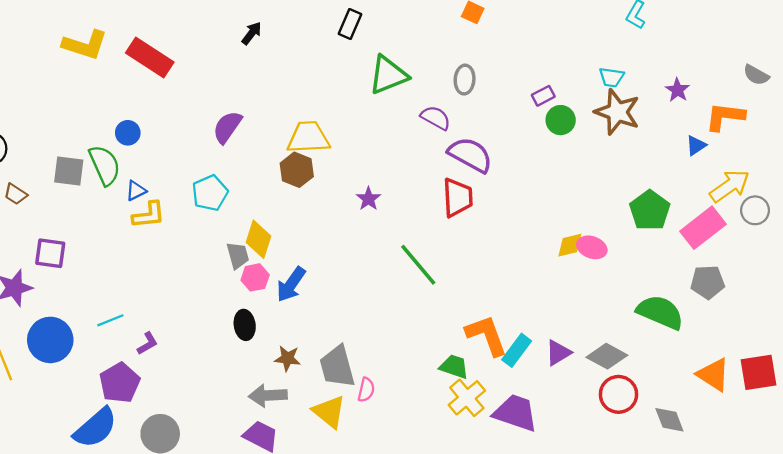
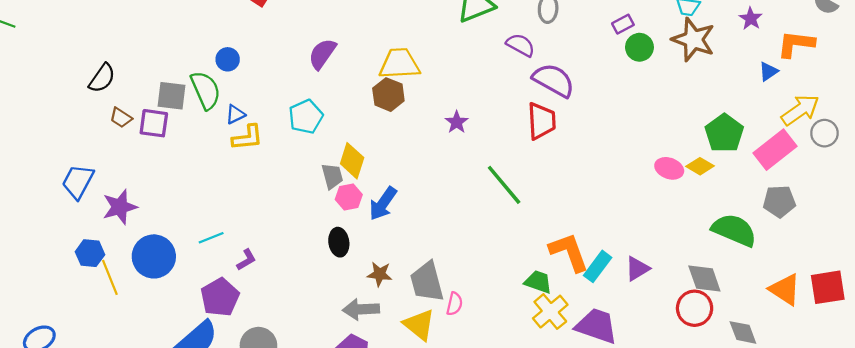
yellow diamond: (570, 245) -> (700, 166), moved, turned 44
purple square: (50, 253) -> (154, 123), moved
gray diamond: (607, 356) -> (704, 278), moved, turned 42

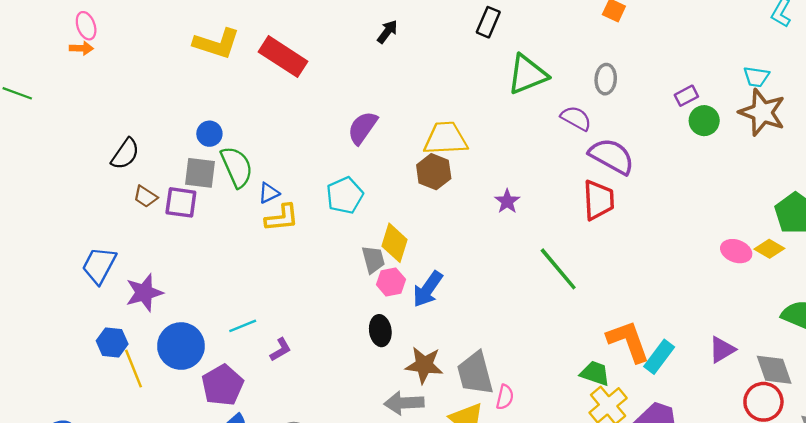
blue circle: (228, 59) -> (209, 134), moved
purple triangle: (637, 269) -> (722, 350), moved
brown star: (380, 274) -> (424, 365), size x1.4
purple pentagon: (220, 297) -> (223, 385), moved

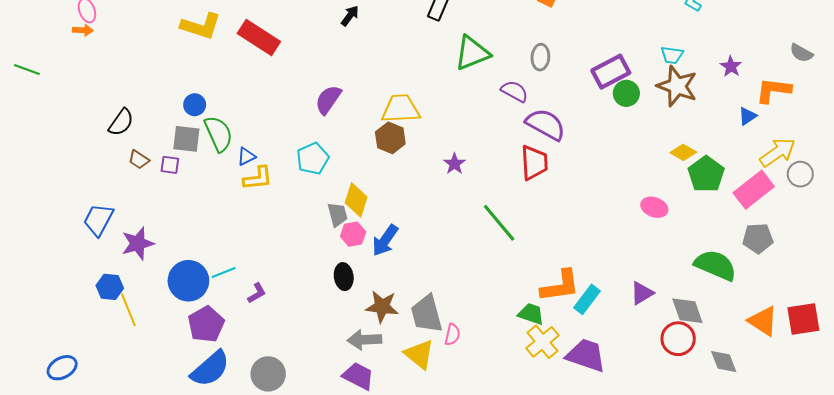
purple rectangle: (686, 96) -> (611, 72), size x1.8
purple square: (181, 202) -> (170, 165), size x0.7
yellow diamond: (769, 249) -> (683, 152), moved
orange L-shape: (628, 341) -> (560, 286), turned 102
blue circle: (181, 346) -> (188, 281), moved

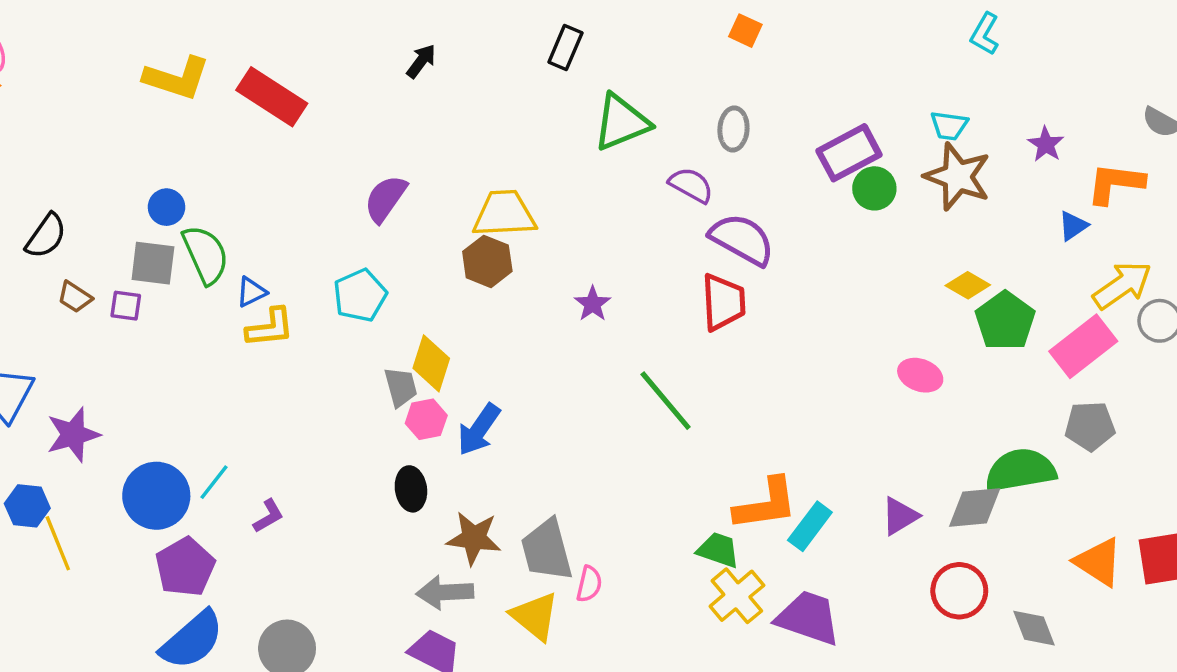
green semicircle: (715, 265) -> (1020, 470), turned -33
cyan line: (224, 272) -> (214, 482), turned -30
gray diamond: (687, 311) -> (975, 508), moved, turned -76

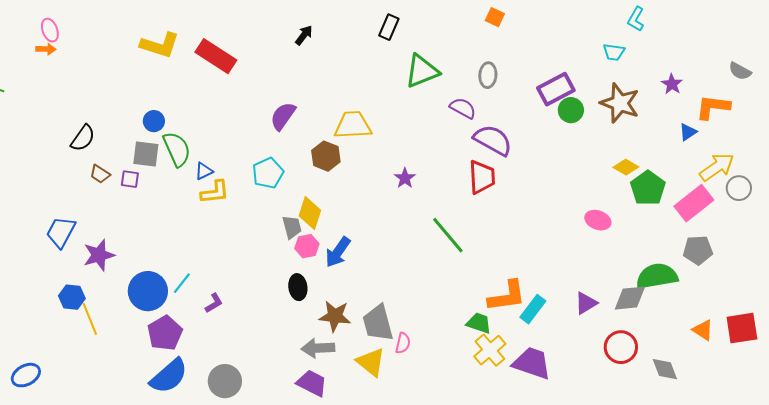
cyan trapezoid: (949, 126) -> (614, 52), moved
brown hexagon: (487, 261) -> (326, 156), moved
orange triangle: (1098, 562) -> (703, 330), size x0.7

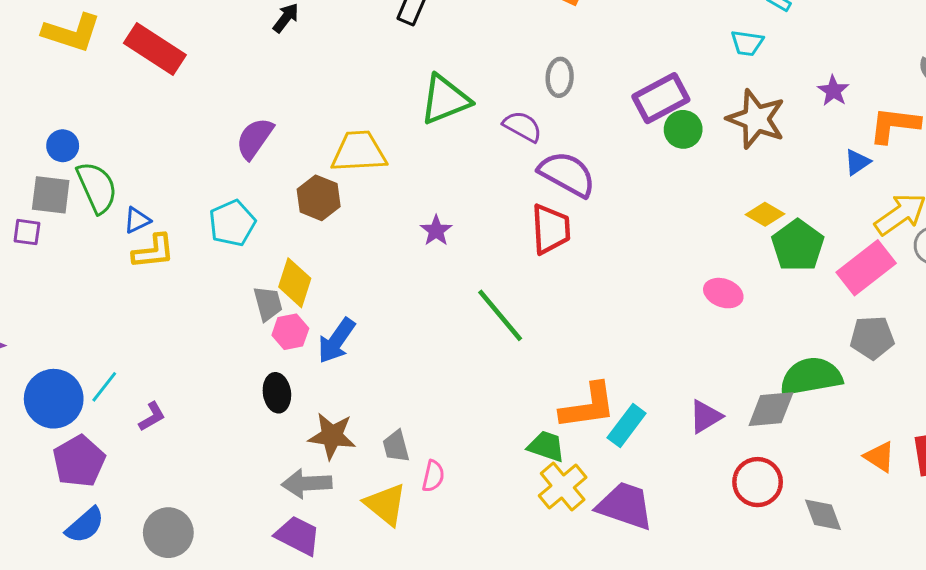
green triangle: (422, 71) -> (445, 100), moved
gray trapezoid: (378, 323) -> (396, 446), size x0.6
blue semicircle: (169, 376) -> (85, 525), size x0.7

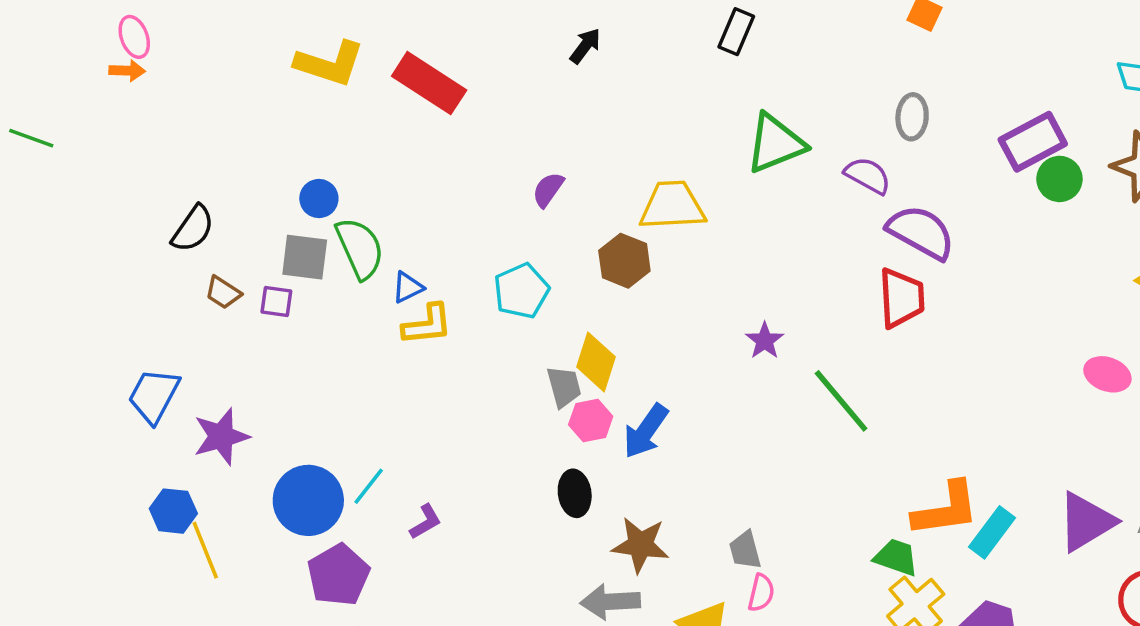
purple semicircle: (255, 138) -> (548, 190), size x0.7
purple star: (436, 231) -> (765, 341), moved
purple triangle: (705, 417) -> (1086, 522), size x1.5
gray trapezoid: (396, 446) -> (745, 550), moved

